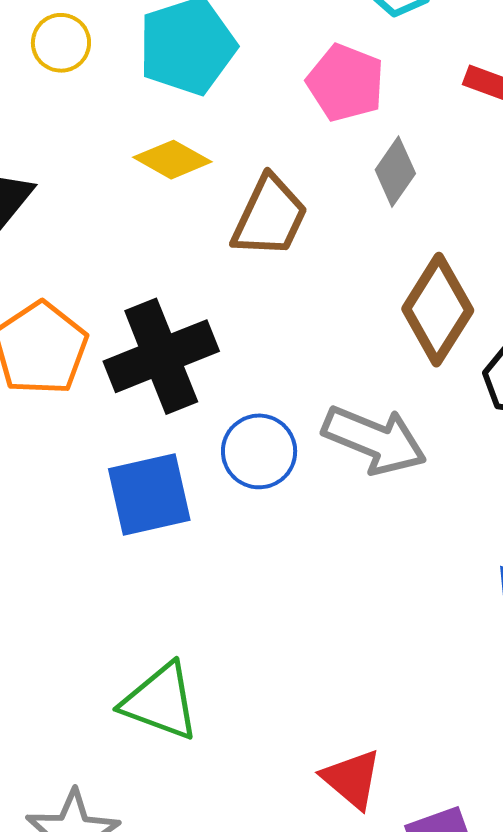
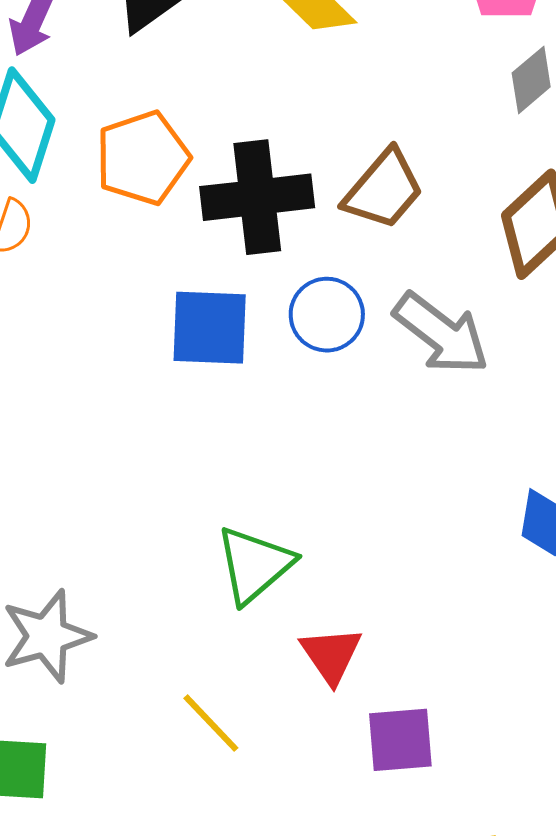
brown trapezoid: (270, 217) -> (384, 190), moved
green triangle: (161, 702) -> (254, 565), moved, turned 44

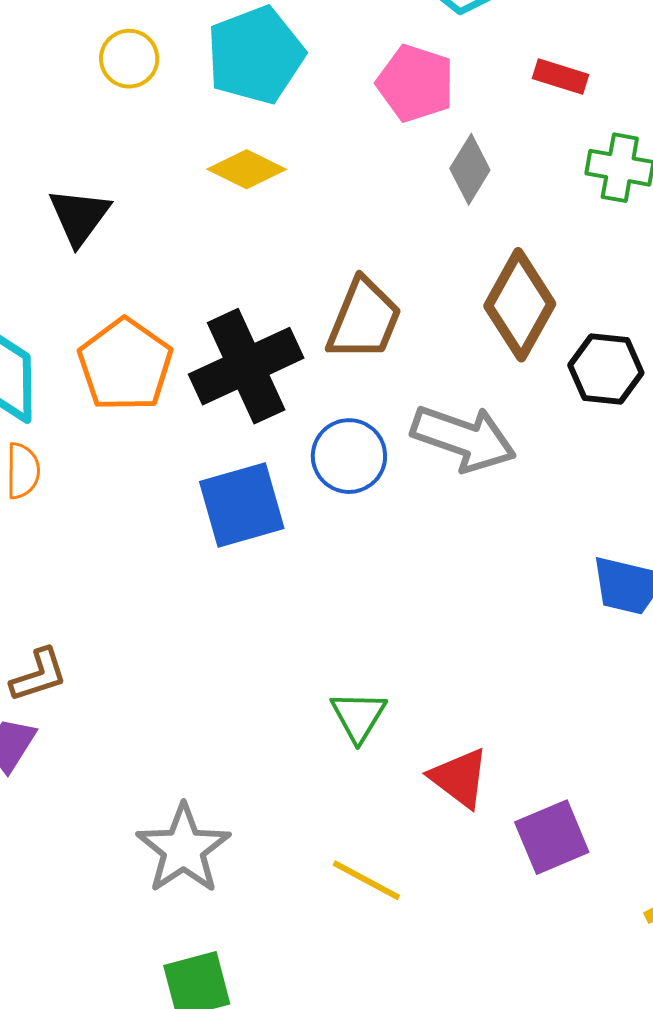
green triangle: (254, 565) -> (358, 716), size x0.7

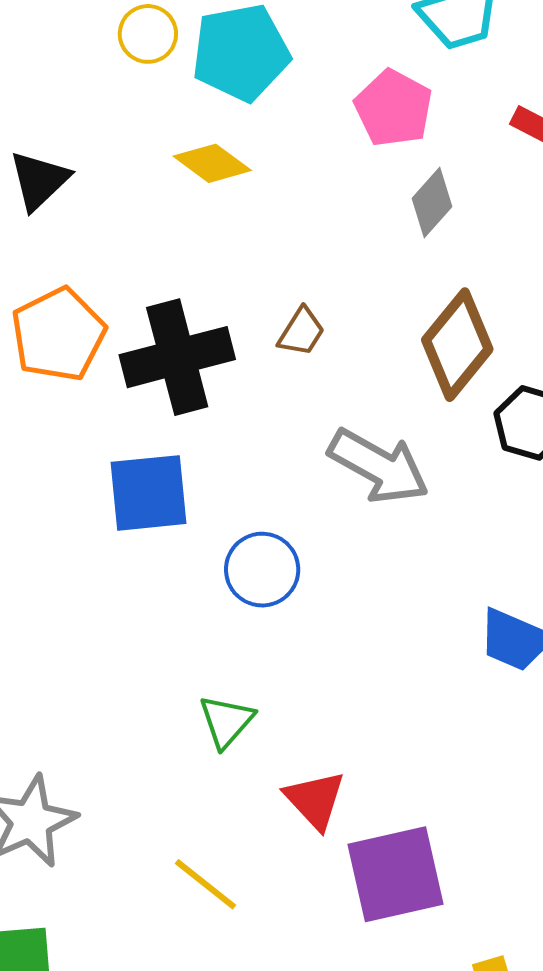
yellow circle: (129, 59) -> (148, 34), moved
brown trapezoid: (364, 319) -> (301, 332), size x0.6
blue circle: (349, 456) -> (262, 570), moved
purple square: (552, 837) -> (396, 874), size x1.4

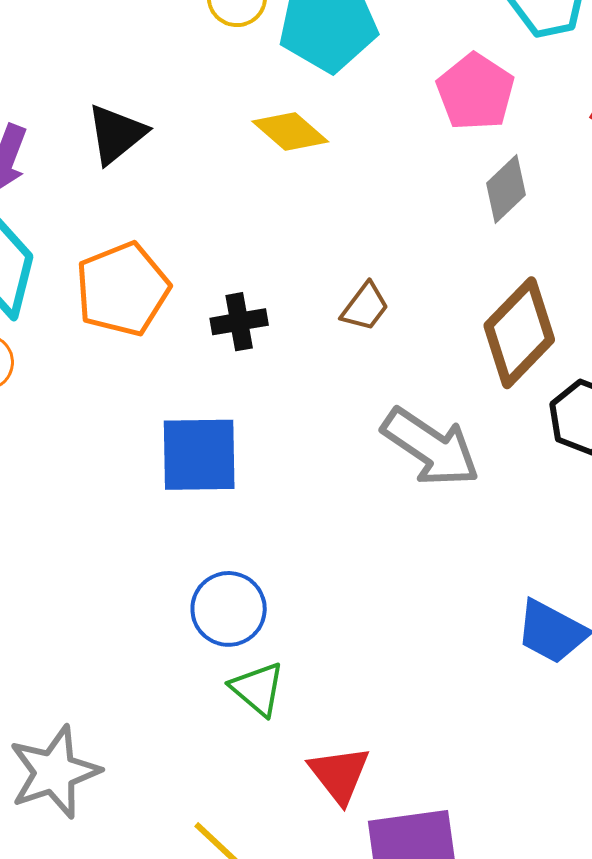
black cross: (177, 357) -> (239, 322), size x0.5
blue circle: (262, 570) -> (229, 609), moved
green triangle: (226, 721) -> (258, 689), turned -36

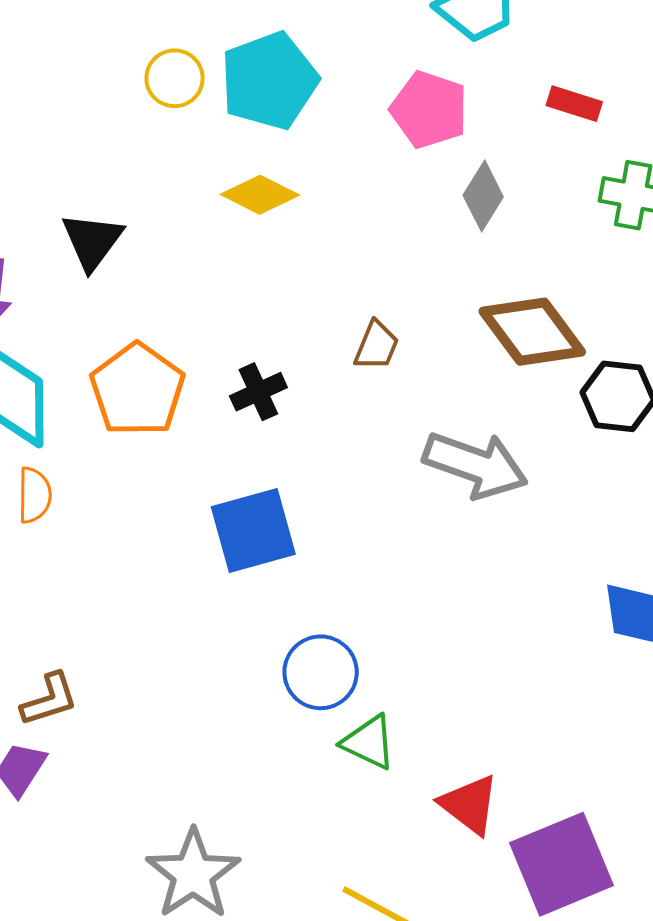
brown diamond: (519, 333) -> (532, 332), turned -66

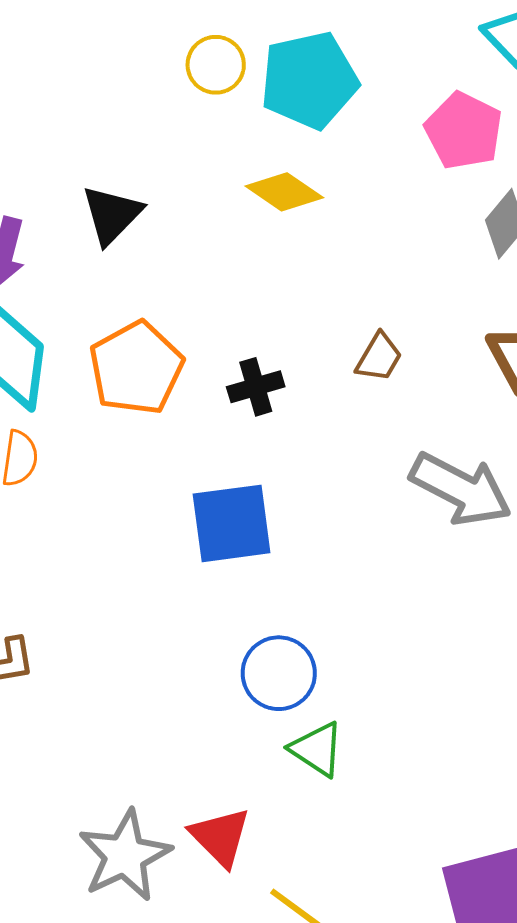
red triangle: (469, 805) -> (220, 837), moved

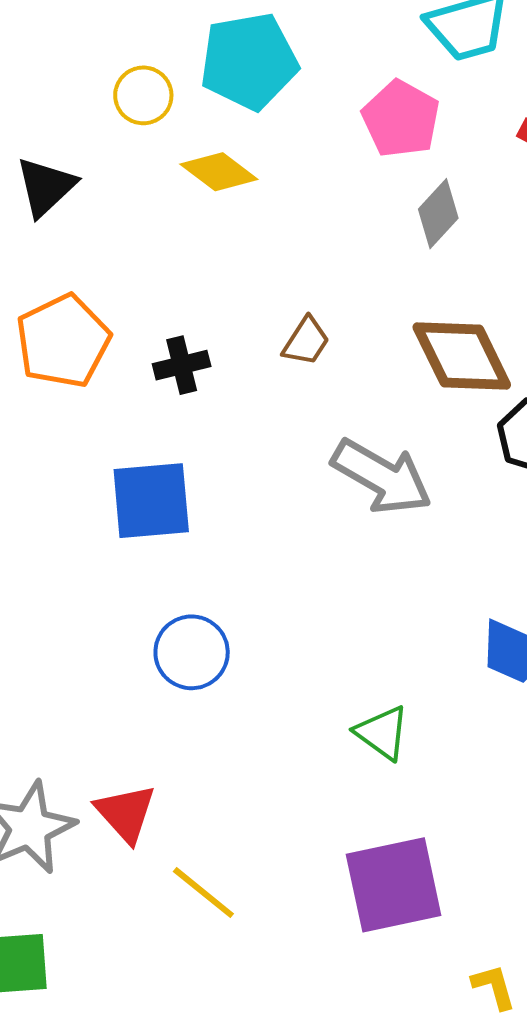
yellow circle: (216, 65) -> (143, 95), moved
green triangle: (317, 749) -> (382, 733), moved

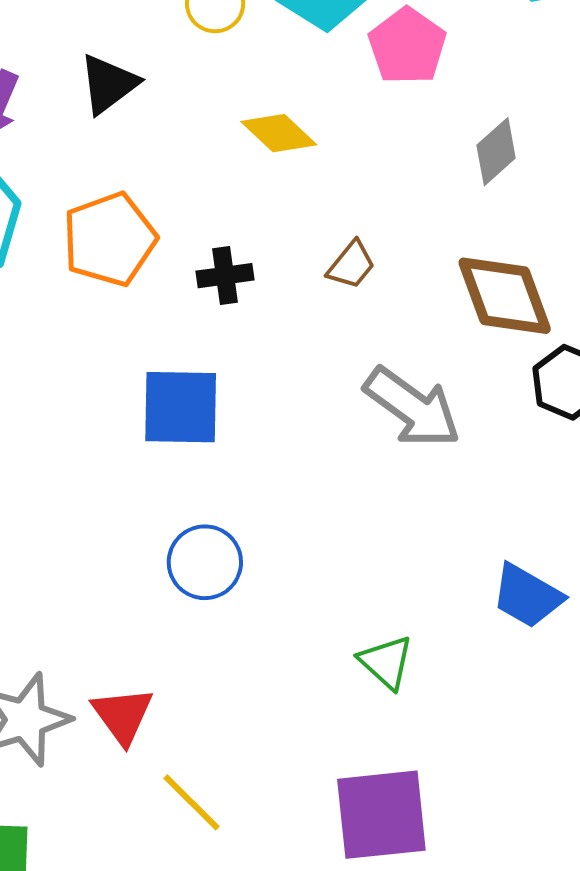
pink pentagon: (401, 119) -> (407, 46), moved
yellow diamond: (219, 172) -> (279, 133), moved

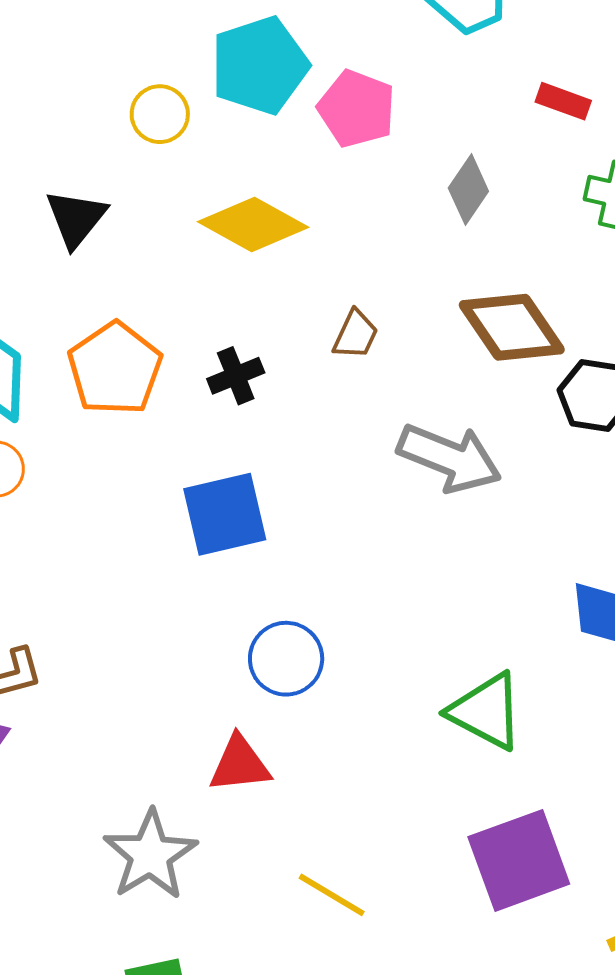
yellow diamond: (279, 133) -> (253, 224), size x1.4
green triangle: (386, 662) -> (486, 711), size x1.4
red triangle: (123, 715) -> (240, 764), moved, turned -46

